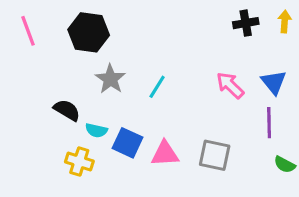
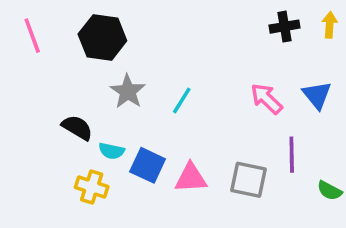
purple line: (269, 123) -> (292, 155), moved

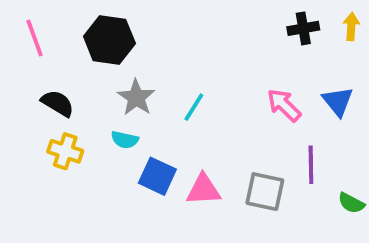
black semicircle: (77, 128) -> (58, 103), moved
cyan semicircle: (111, 151) -> (125, 140), moved
yellow cross: (92, 187) -> (65, 151), moved

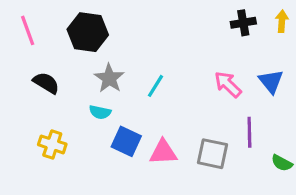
yellow cross: (65, 151) -> (52, 144), moved

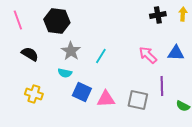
blue triangle: (271, 81) -> (176, 53), turned -48

